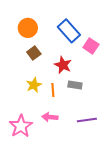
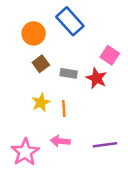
blue rectangle: (69, 31) -> (70, 21), moved
red star: (63, 65) -> (96, 78), moved
gray rectangle: (75, 85) -> (69, 73), moved

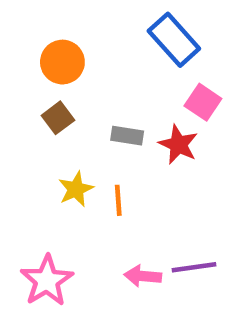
blue rectangle: (70, 21) -> (174, 40), moved
brown square: (41, 64) -> (58, 118), moved
pink arrow: (60, 141) -> (143, 276), moved

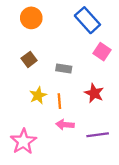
orange circle: (62, 62) -> (31, 18), moved
red star: (178, 145) -> (94, 93), moved
pink arrow: (143, 276) -> (65, 125), moved

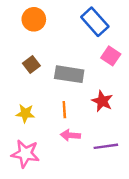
gray rectangle: (64, 68) -> (69, 74), size x1.6
yellow star: (38, 95) -> (25, 113), moved, turned 30
pink star: (23, 141) -> (25, 154), turned -30

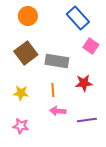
brown square: (31, 64) -> (26, 53), size x1.6
red star: (102, 101) -> (84, 83), turned -30
pink star: (25, 154) -> (21, 126), size x0.7

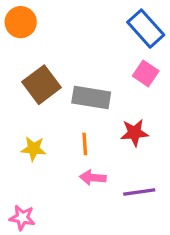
orange circle: (28, 16) -> (21, 22), moved
blue rectangle: (78, 18) -> (146, 29), moved
pink star: (21, 126) -> (22, 218), moved

